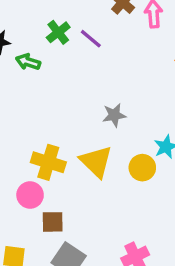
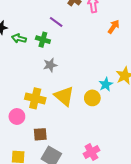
green cross: (58, 32) -> (43, 40), moved, turned -32
gray star: (114, 115) -> (50, 65), moved
pink circle: (30, 195) -> (17, 116), moved

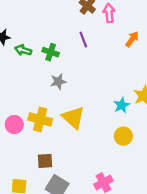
purple line: (56, 22) -> (83, 40), moved, turned 32
yellow circle: (92, 98) -> (123, 136), moved
pink circle: (17, 116) -> (14, 125), moved

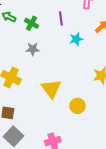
cyan star: (122, 105) -> (76, 39), moved
yellow triangle: (73, 118) -> (51, 89), moved

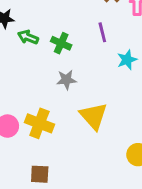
yellow triangle: (51, 89) -> (94, 116), moved

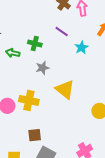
purple line: (102, 32) -> (62, 32), turned -32
green arrow: (28, 37) -> (13, 53), moved

